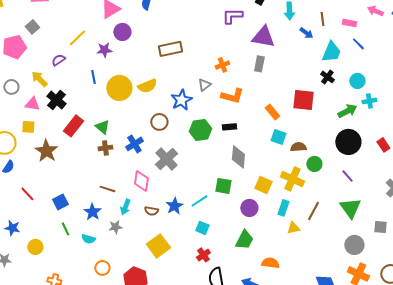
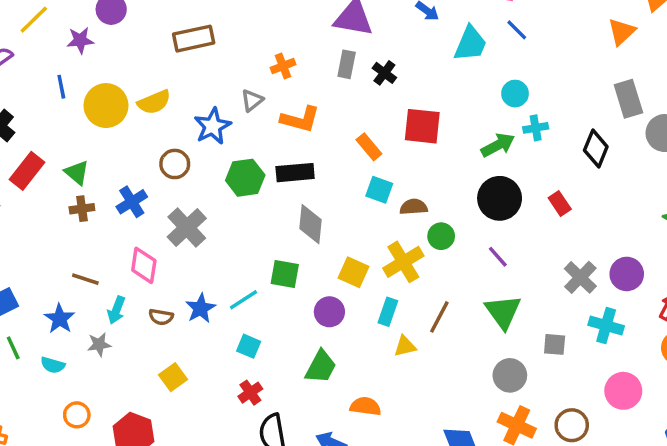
black cross: (327, 77) -> (384, 73), moved
black rectangle: (229, 127) -> (295, 173), size x1.5
yellow cross: (292, 179) -> (403, 262), turned 35
yellow square: (158, 246) -> (173, 377), size x0.7

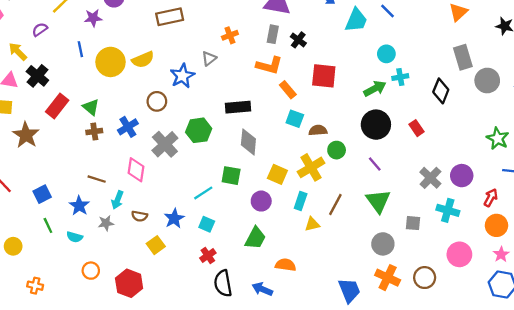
orange L-shape: (300, 119) -> (269, 65), moved
green hexagon: (245, 178) -> (199, 130), moved
blue star: (201, 308) -> (174, 218), moved
brown semicircle: (161, 317) -> (139, 216), moved

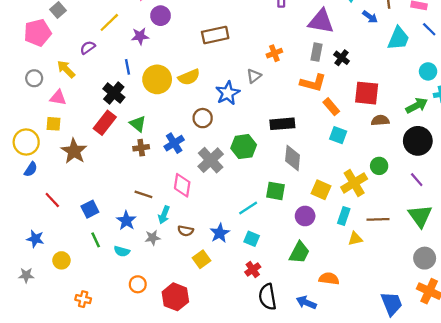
black cross: (37, 76) -> (114, 93), moved
brown semicircle: (318, 130) -> (380, 120), moved
brown line: (335, 205) -> (378, 219), turned 60

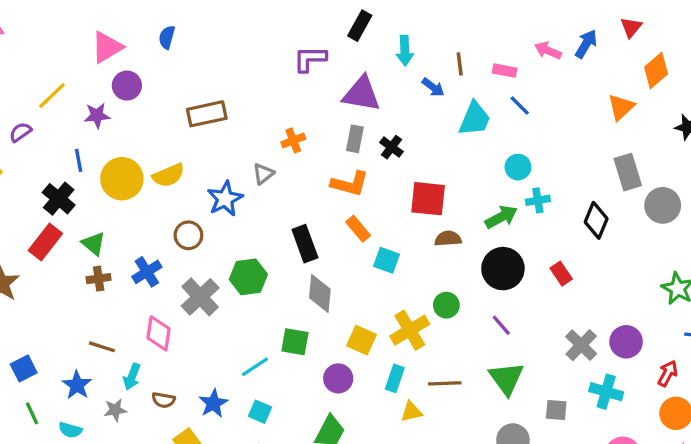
orange rectangle: (331, 107) -> (358, 229), moved
black rectangle: (282, 124) -> (305, 244), turned 75

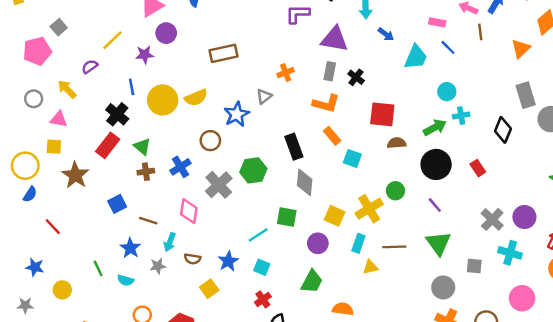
brown line: (460, 64) -> (480, 32), moved
blue square: (24, 368) -> (117, 204), moved

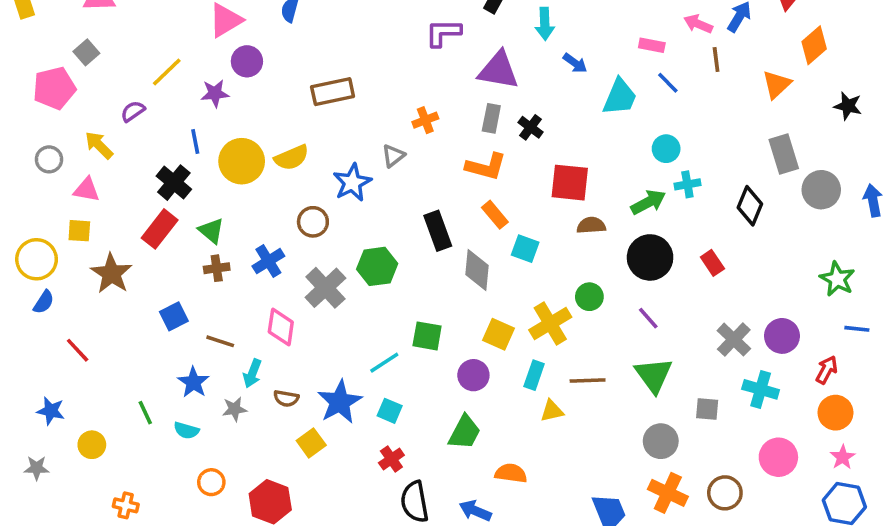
gray diamond: (305, 182) -> (477, 270), moved
blue star: (228, 261) -> (340, 402), size x1.4

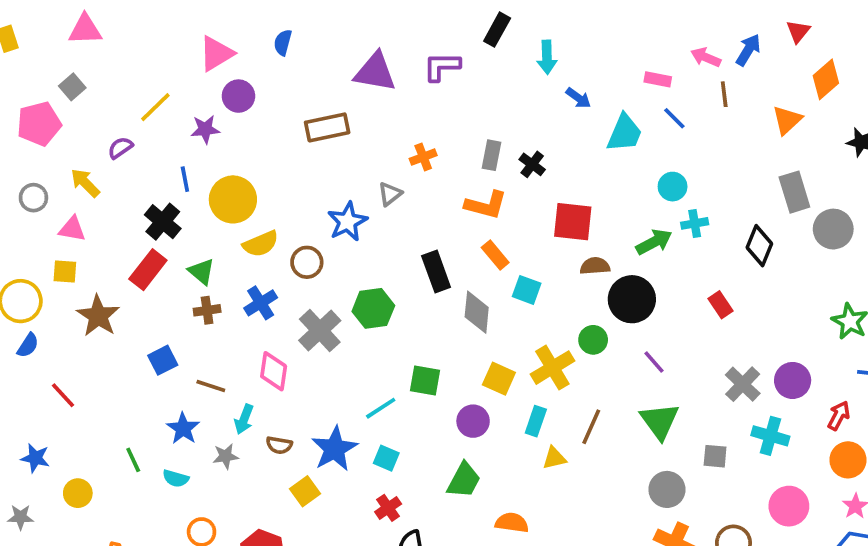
purple triangle: (498, 70) -> (375, 72), moved
yellow semicircle: (292, 158) -> (261, 244), moved
black circle: (650, 257) -> (632, 299), moved
brown line: (588, 381) -> (591, 427), turned -64

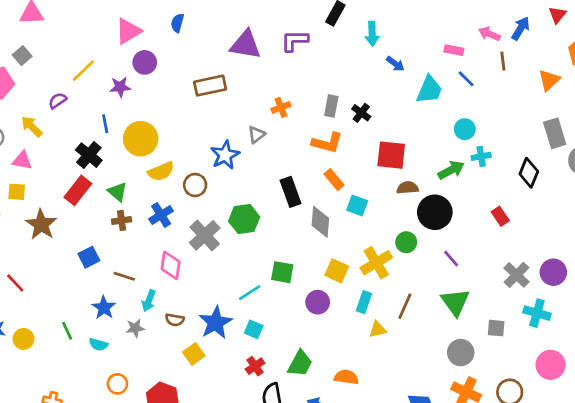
green trapezoid: (464, 480) -> (300, 363), moved
yellow circle: (78, 493) -> (23, 339), moved

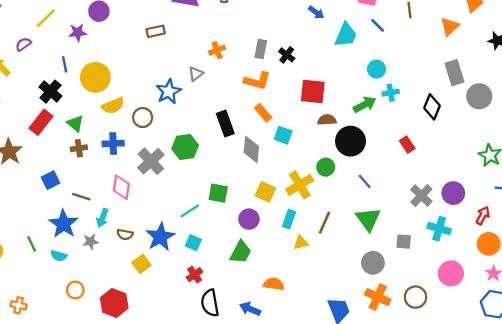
brown rectangle: (210, 86) -> (156, 31), size x0.7
blue cross: (161, 215) -> (113, 144), turned 30
blue star: (104, 308) -> (63, 224), size x1.4
green trapezoid: (300, 363) -> (241, 252), moved

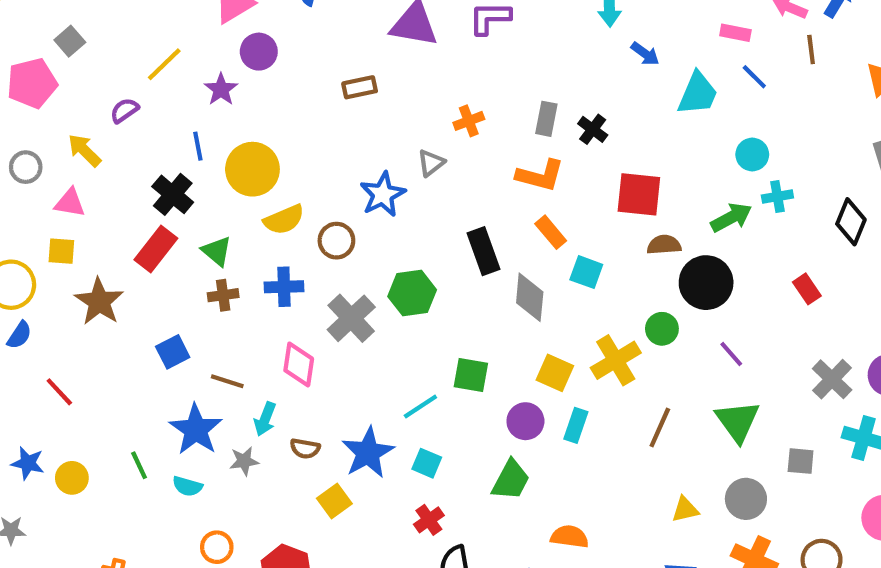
purple star: (78, 32) -> (221, 89), turned -30
cyan rectangle: (289, 219) -> (576, 425), moved
yellow triangle: (301, 243) -> (685, 509), moved

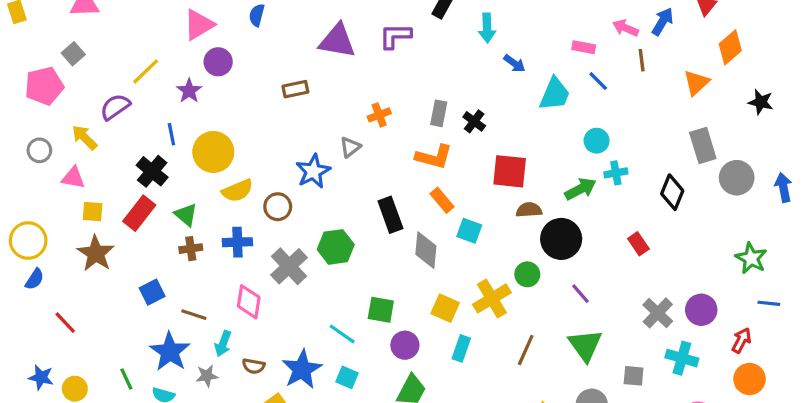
purple semicircle: (124, 110) -> (115, 107), size x1.4
yellow square: (61, 251) -> (93, 212), moved
cyan line: (420, 406) -> (342, 334), turned 68
purple circle: (525, 421) -> (405, 345), moved

